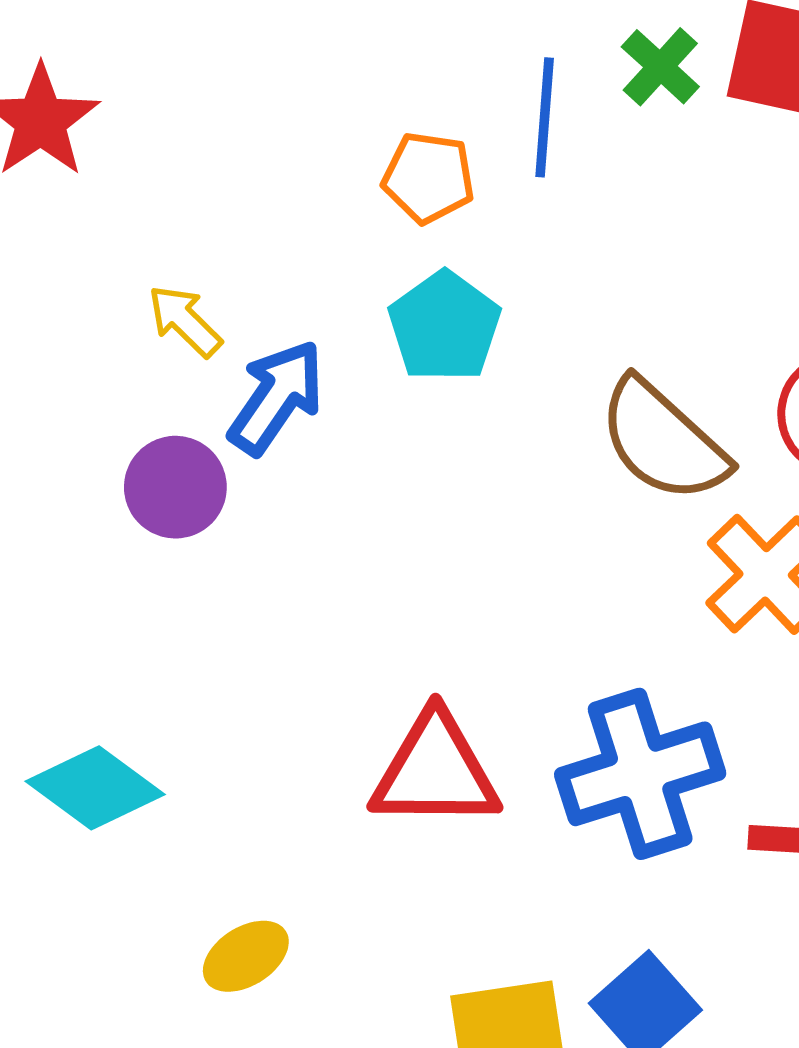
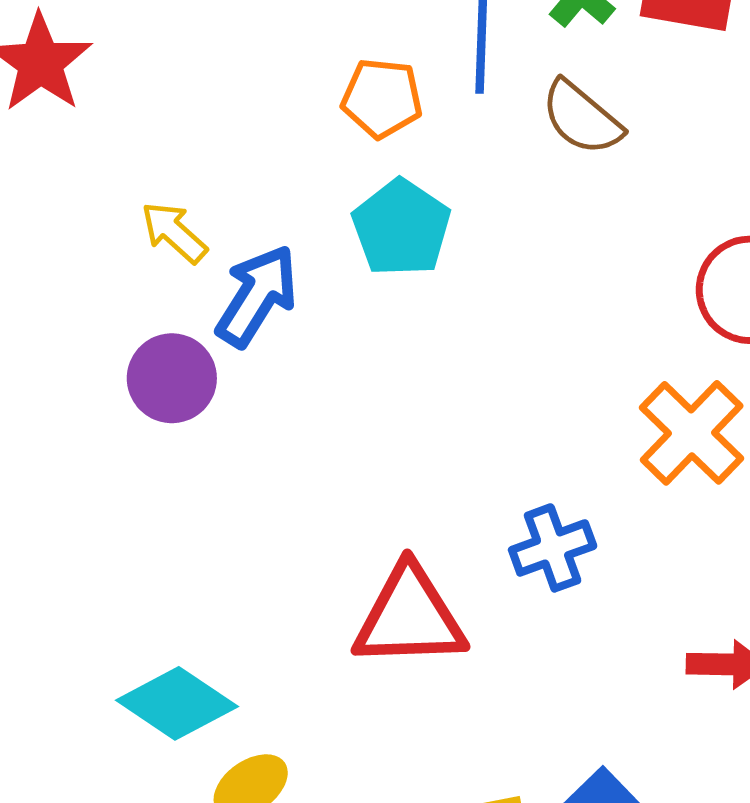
brown semicircle: (663, 441) -> (582, 118), moved, size x0.7
blue cross: (640, 774) -> (553, 548), moved, size x0.6
cyan diamond: (95, 788) -> (177, 703), moved

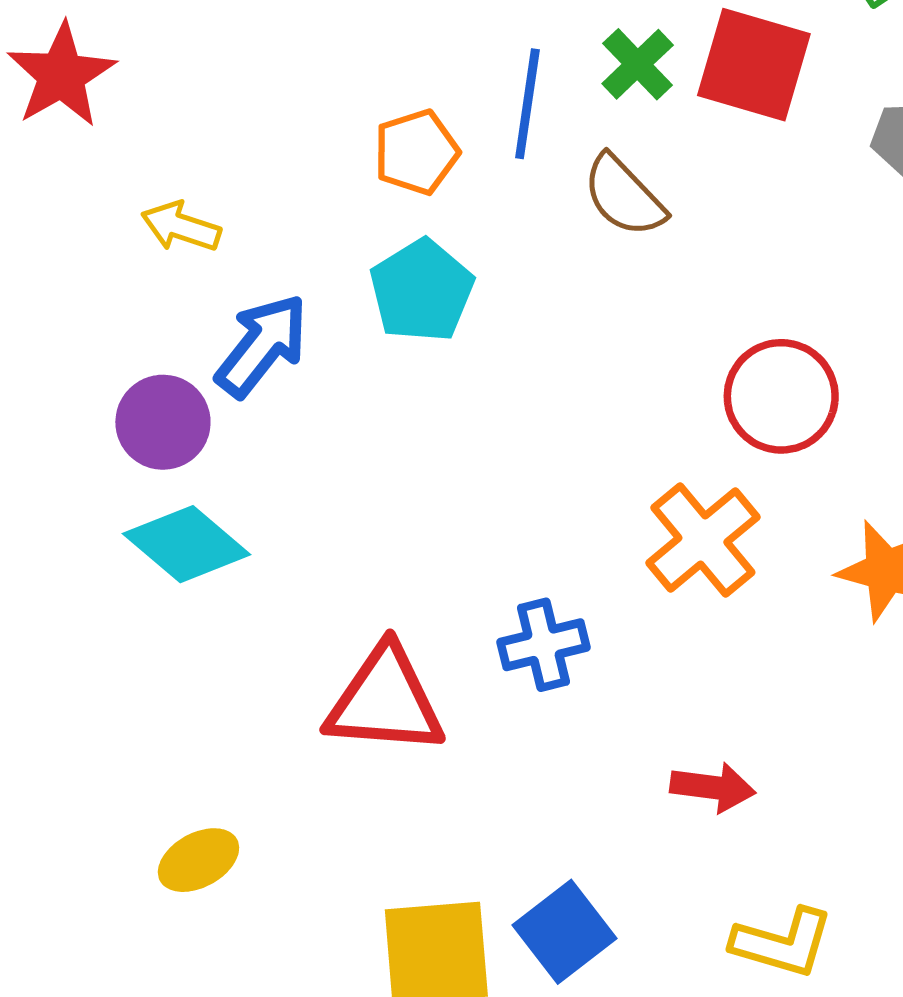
orange pentagon: (382, 98) -> (416, 152), turned -30
yellow arrow: (174, 232) -> (181, 227), moved, turned -30
cyan diamond: (177, 703) -> (187, 544), moved

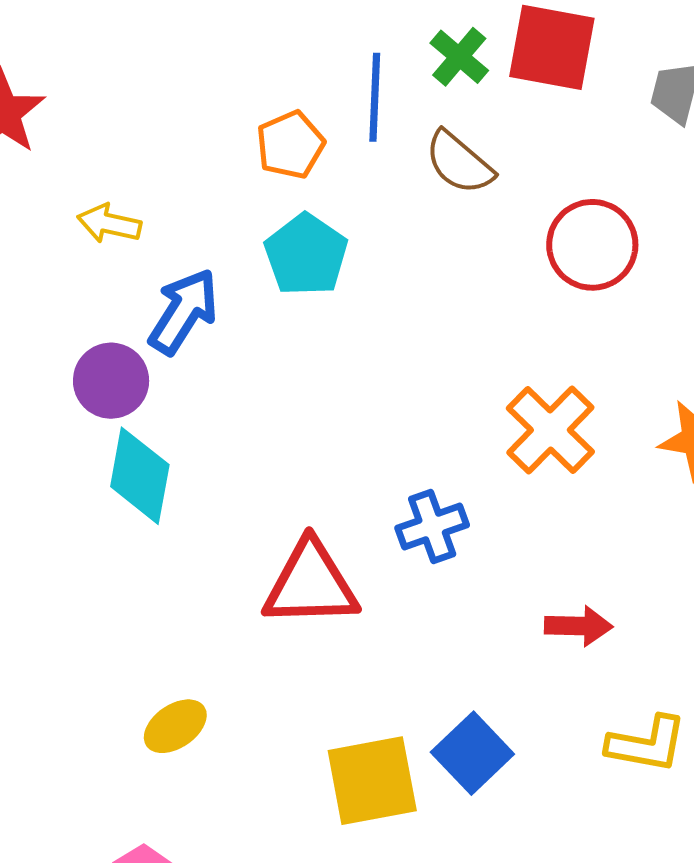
red circle: (781, 396) -> (592, 245), moved
cyan diamond: (187, 544) -> (140, 476), turned 66

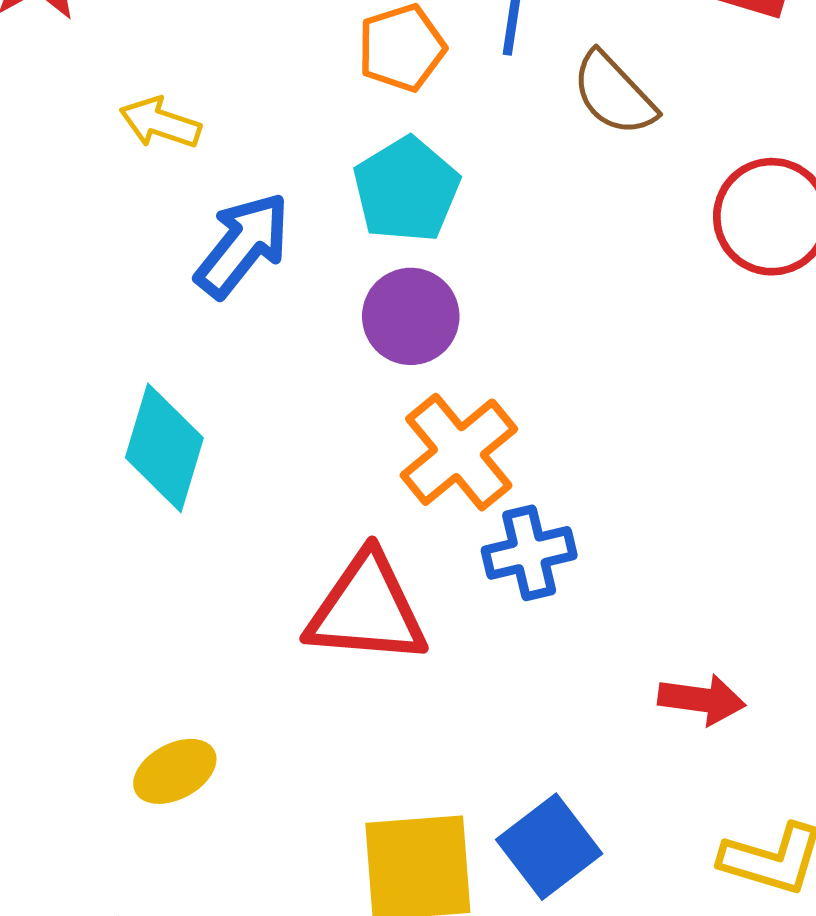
purple circle: (111, 381) -> (411, 316), moved
orange cross: (550, 430) -> (459, 452), moved

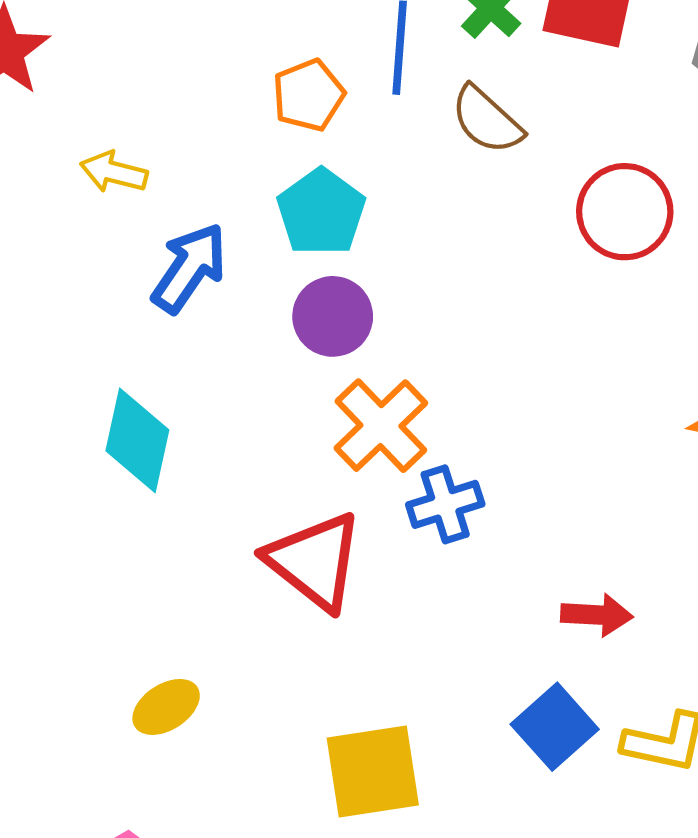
red triangle: (367, 609) -> (315, 561), turned 38
blue square: (549, 847) -> (555, 727), moved

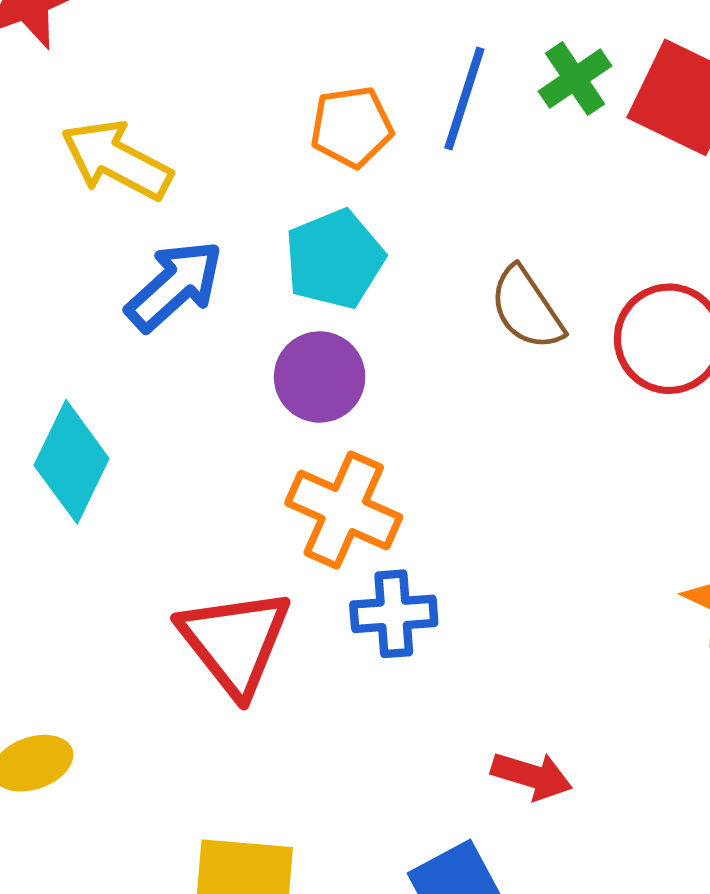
brown semicircle: (487, 120) -> (527, 308), moved
yellow arrow: (114, 172) -> (117, 160), size x1.5
orange cross: (381, 426) -> (344, 510), turned -36

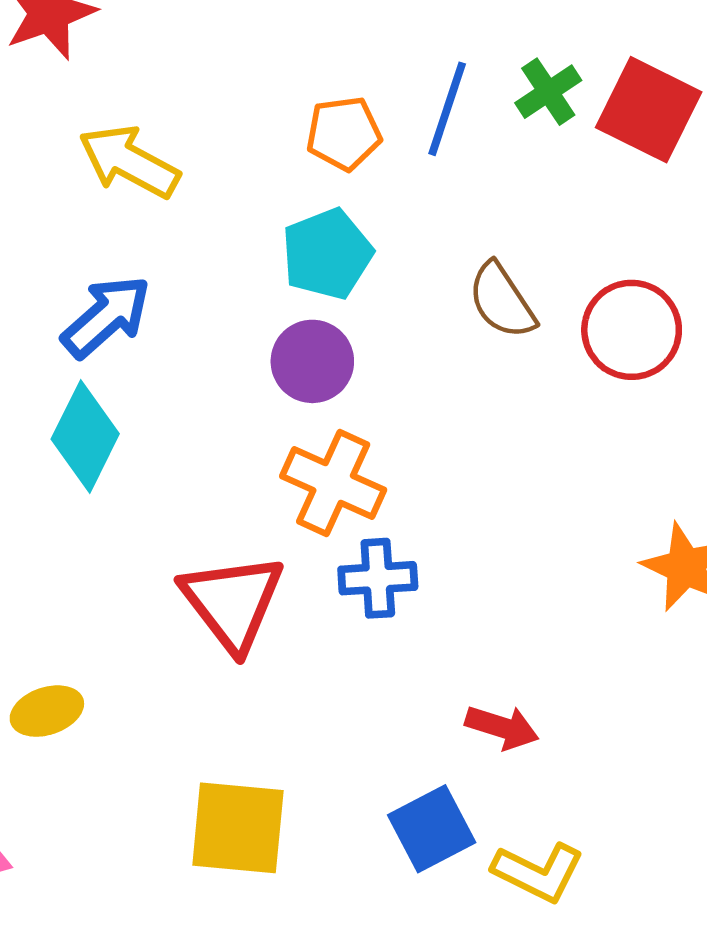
blue arrow: (174, 286) -> (106, 317), moved

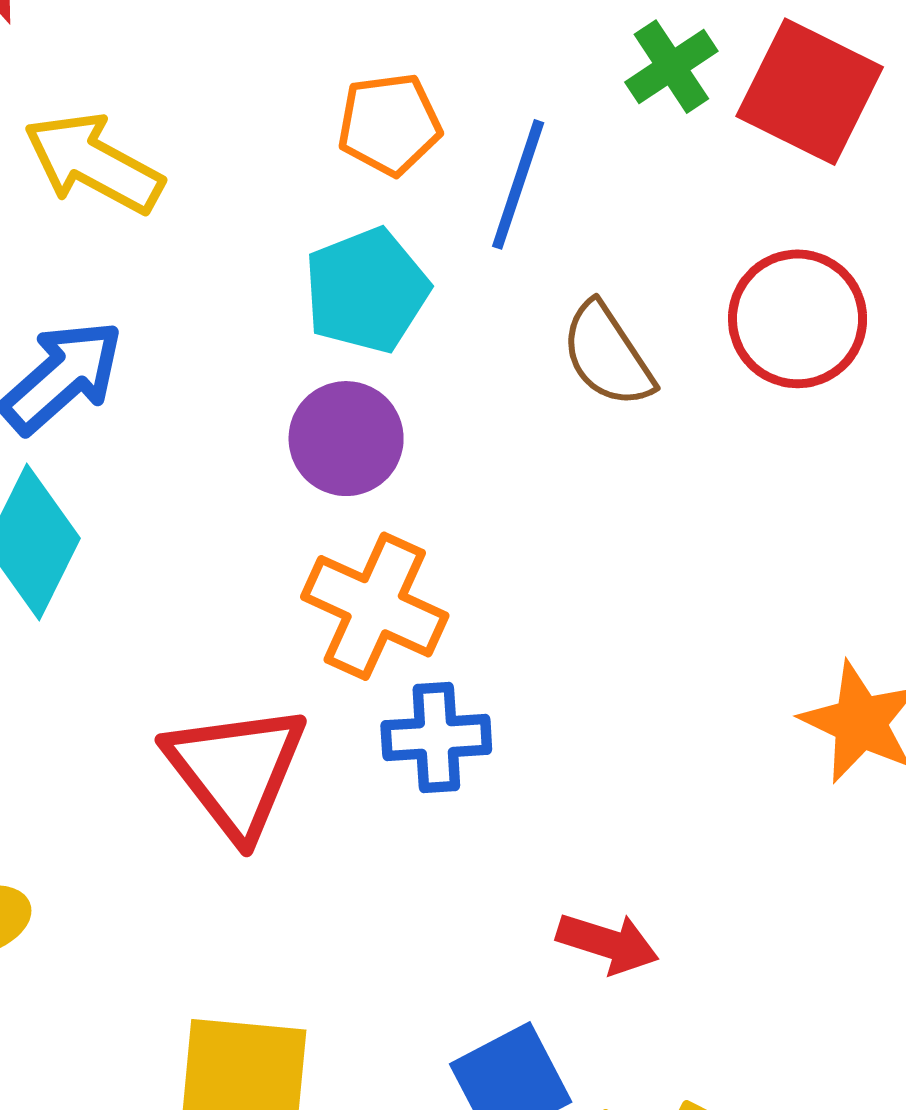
blue line: (447, 109) -> (518, 184), moved
red circle: (632, 330) -> (798, 319), moved

